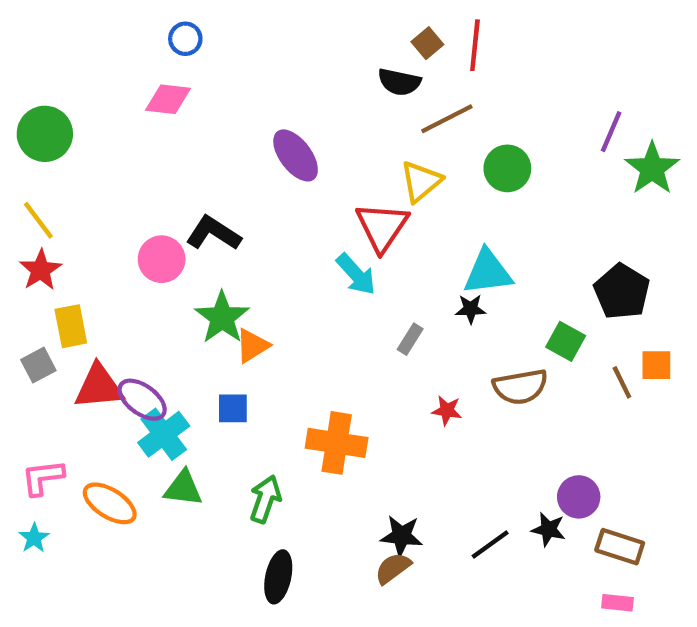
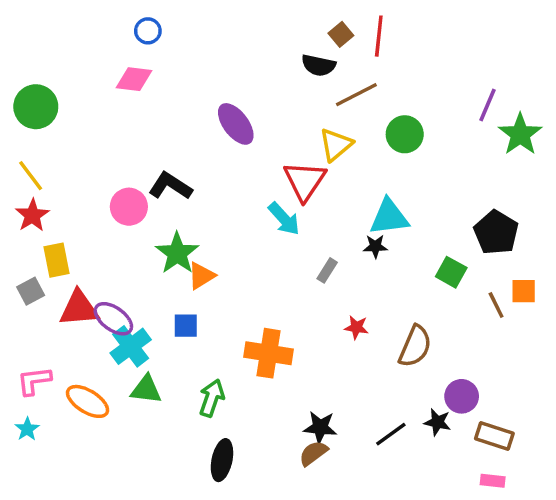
brown semicircle: (520, 387) -> (415, 346), moved, turned -57

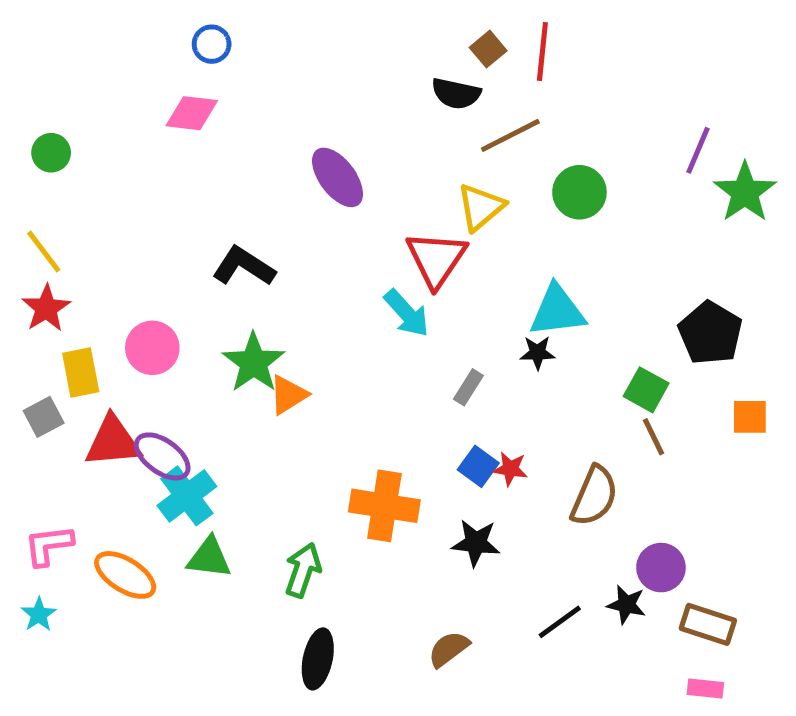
green circle: (36, 107) -> (51, 153), size x0.6
pink circle: (129, 207) -> (152, 348), moved
brown line: (496, 305) -> (654, 437), moved
blue square: (186, 326) -> (478, 466), moved, turned 36
black star: (320, 427) -> (476, 543), moved

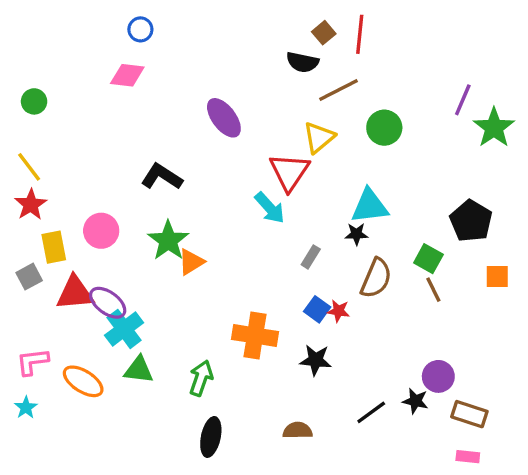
brown semicircle: (594, 496) -> (376, 278), moved
brown semicircle: (449, 649) -> (298, 430), turned 36

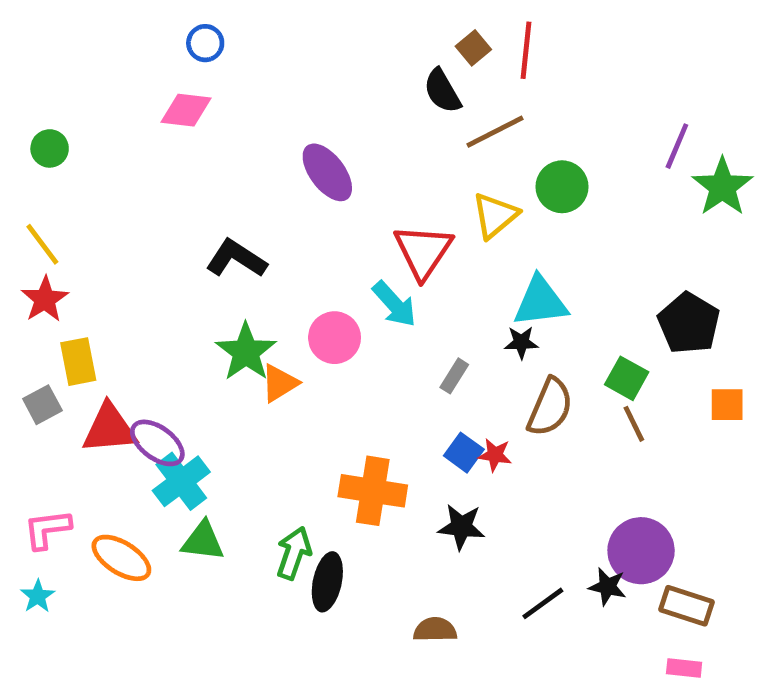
black semicircle: (302, 62) -> (442, 91), turned 48
yellow triangle: (319, 137) -> (495, 215), moved
pink circle: (101, 231) -> (335, 338), moved
purple circle: (438, 376) -> (641, 551), size x1.4
black ellipse: (211, 437) -> (327, 582), moved

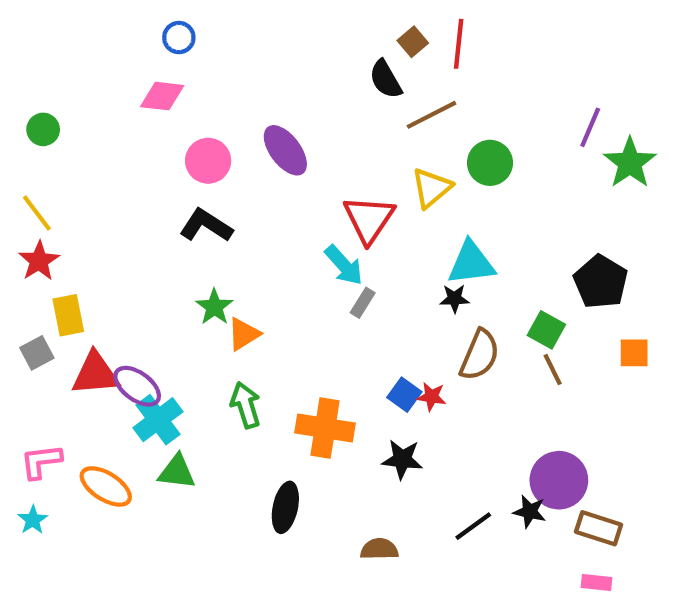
pink circle: (335, 338) -> (208, 161), moved
green star: (246, 352) -> (214, 307), size x0.7
gray rectangle: (454, 376) -> (363, 303), moved
green arrow: (294, 553) -> (246, 405), moved, turned -36

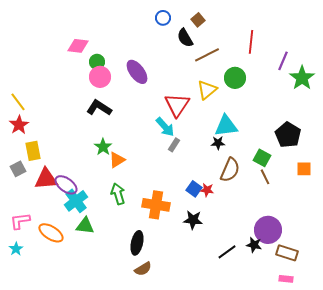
blue circle: (179, 38) -> (163, 18), moved
red line: (459, 44) -> (251, 42), moved
green circle: (43, 129) -> (97, 62), moved
brown semicircle: (379, 549) -> (143, 269), moved, turned 150

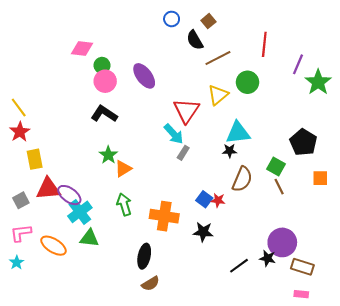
gray square: (18, 169) -> (21, 200), moved

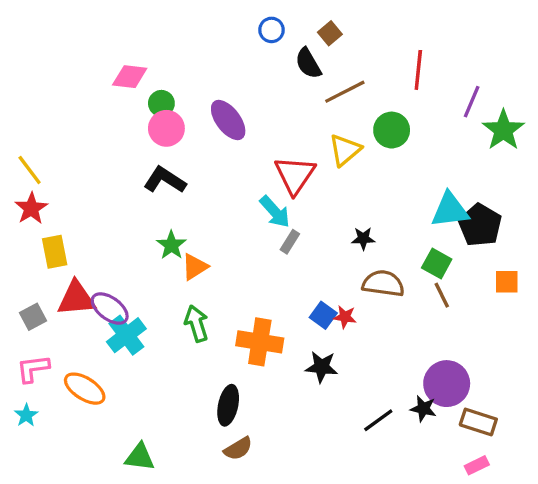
cyan triangle: (238, 133) -> (450, 210), moved
brown semicircle: (242, 179) -> (383, 283), turned -105
green triangle: (89, 238) -> (140, 457), moved
pink rectangle: (301, 294) -> (477, 465), turned -32

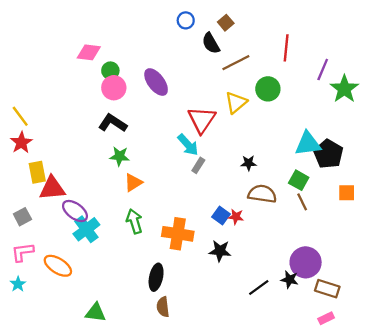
green star: (171, 245) -> (120, 156), moved, turned -30
red triangle: (76, 299) -> (52, 188), moved
brown semicircle: (238, 449) -> (163, 307), turned 114

